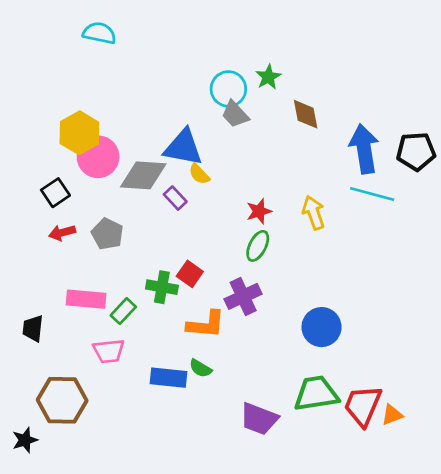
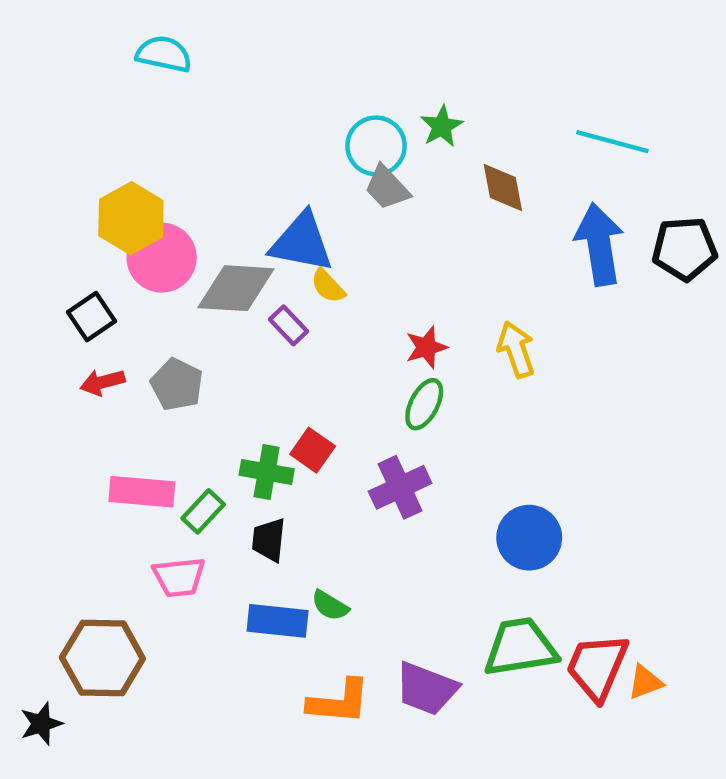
cyan line: (372, 194) -> (612, 142), moved
orange L-shape: (206, 324) -> (339, 702), moved
black trapezoid: (33, 328) -> (269, 540), moved

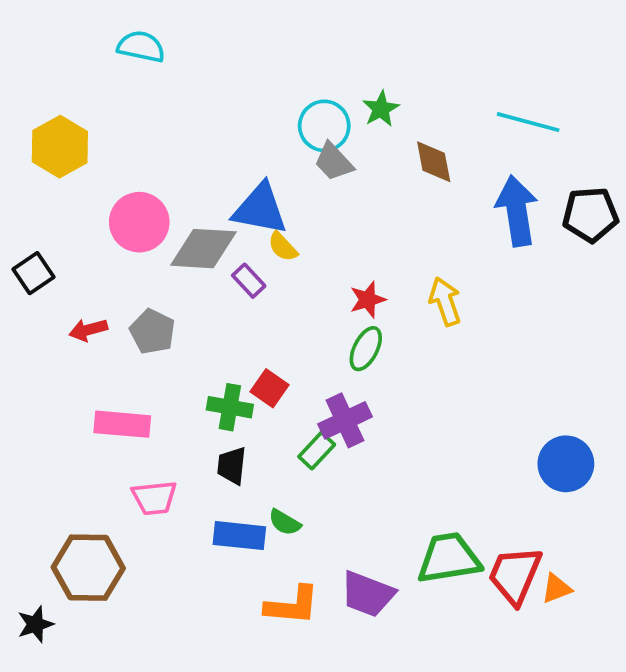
yellow hexagon: (131, 218) -> (60, 147), moved
black square: (92, 317) -> (33, 273), moved
green rectangle: (203, 511) -> (317, 451), moved
blue circle: (529, 538) -> (566, 464), moved

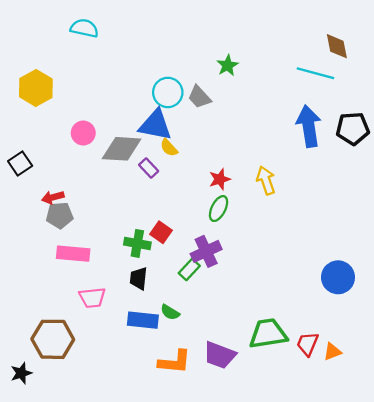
cyan circle: (324, 126) -> (168, 92), moved
brown diamond: (434, 162) -> (337, 46), moved
pink circle: (139, 222) -> (83, 133), size x0.7
gray pentagon: (152, 332) -> (60, 215), moved, turned -30
red trapezoid: (515, 575) -> (308, 344), size x0.7

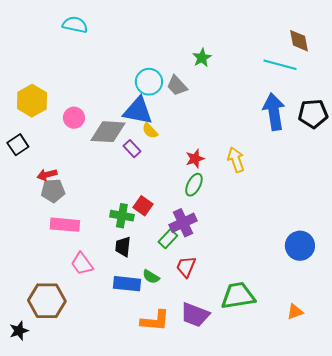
yellow hexagon: (36, 88) -> (32, 101), moved
pink trapezoid: (92, 298) -> (82, 264), turned 60
red trapezoid: (308, 344) -> (186, 267), moved

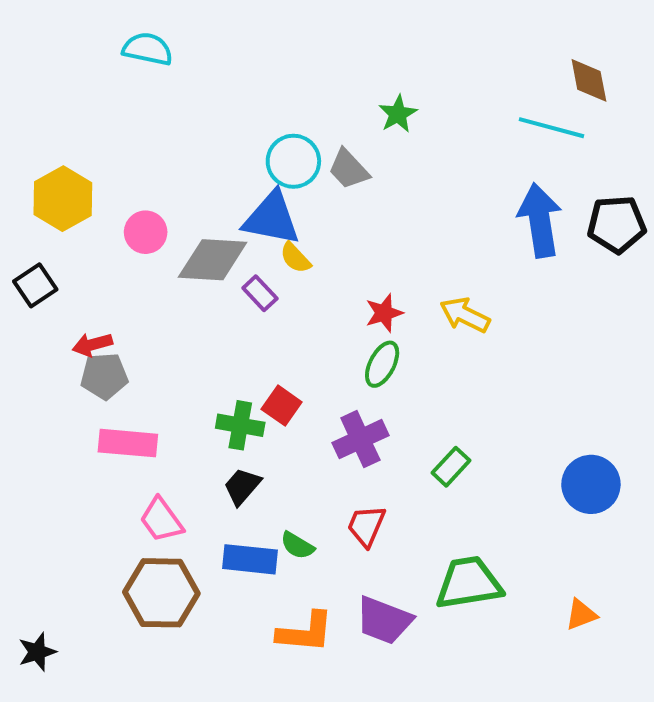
yellow arrow: (236, 160) -> (465, 315), turned -45
green rectangle: (168, 239) -> (451, 467), moved
black trapezoid: (123, 247) -> (242, 486), turned 35
brown hexagon: (47, 301) -> (161, 593), moved

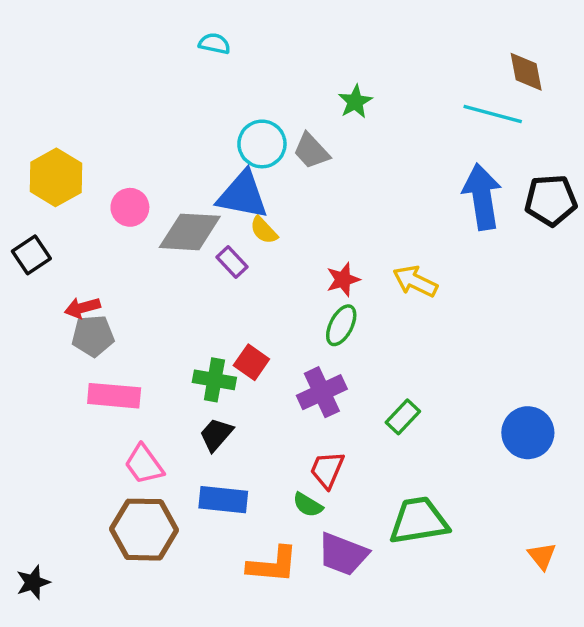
cyan semicircle: (148, 49) -> (214, 44), moved, size x0.7
green semicircle: (297, 545) -> (308, 505), moved
orange triangle: (581, 614) -> (542, 556), moved, turned -48

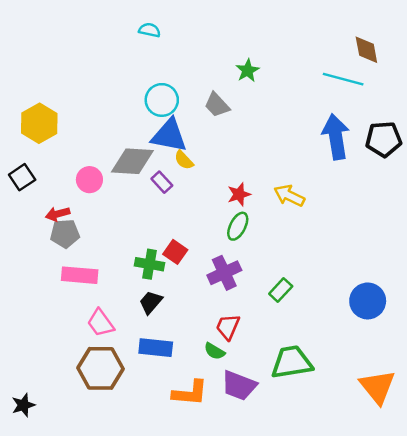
cyan circle: (262, 144) -> (162, 100), moved
pink circle: (130, 207) -> (89, 180), moved
orange triangle: (542, 556) -> (377, 387), size x1.8

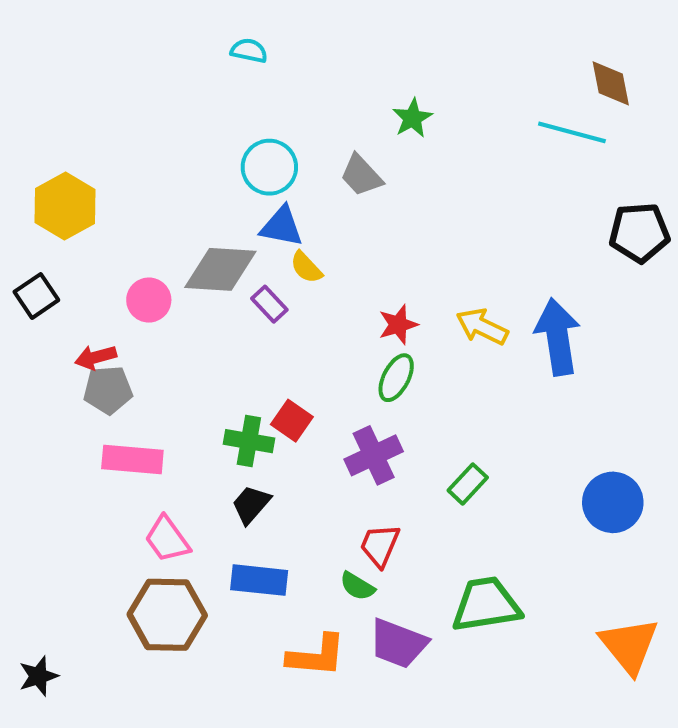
blue triangle: (169, 136) -> (282, 226), size x0.7
blue arrow: (336, 137) -> (558, 337), moved

